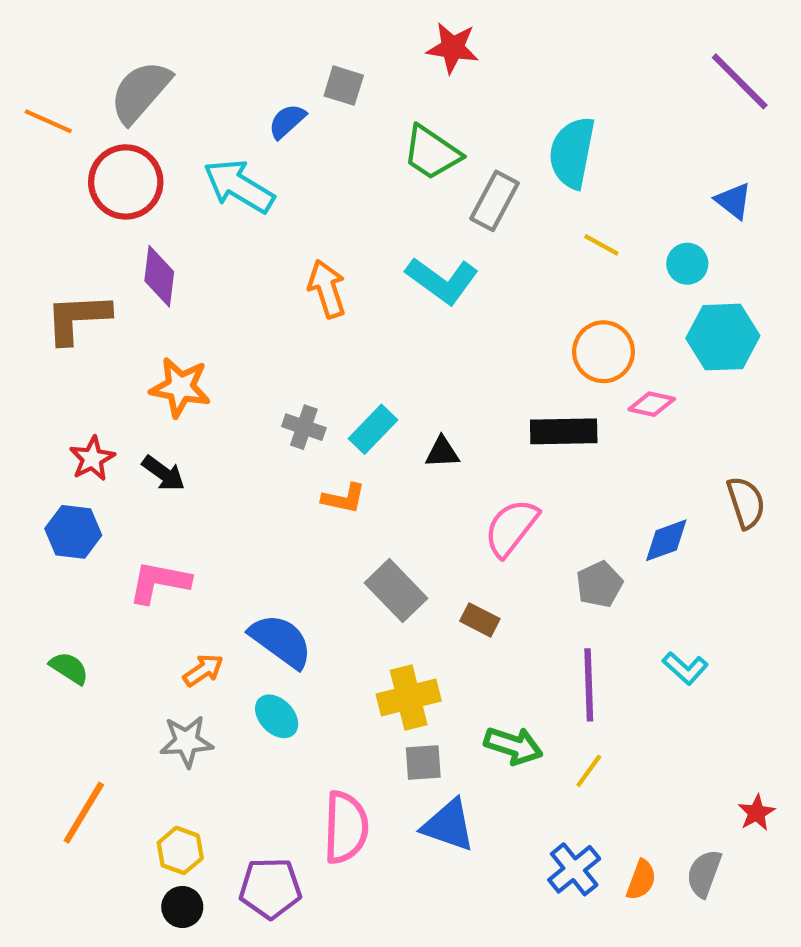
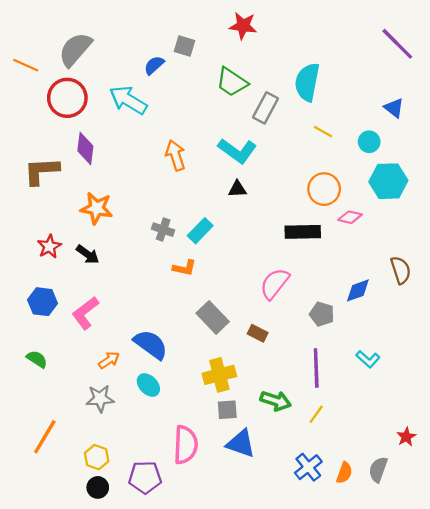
black triangle: (442, 452) -> (237, 189), moved
blue hexagon: (73, 532) -> (43, 302), moved
pink L-shape: (159, 582) -> (85, 313), turned -48
gray pentagon: (599, 584) -> (322, 314), turned -30

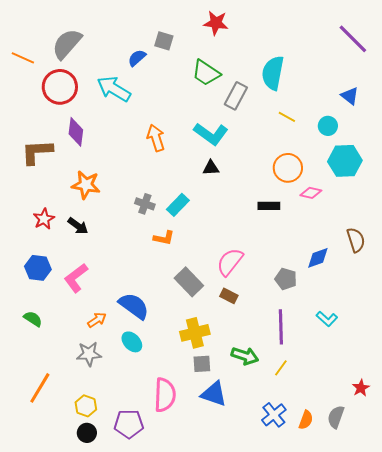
black rectangle: (303, 232) -> (269, 206), size x0.7
pink semicircle: (275, 284) -> (230, 262), moved

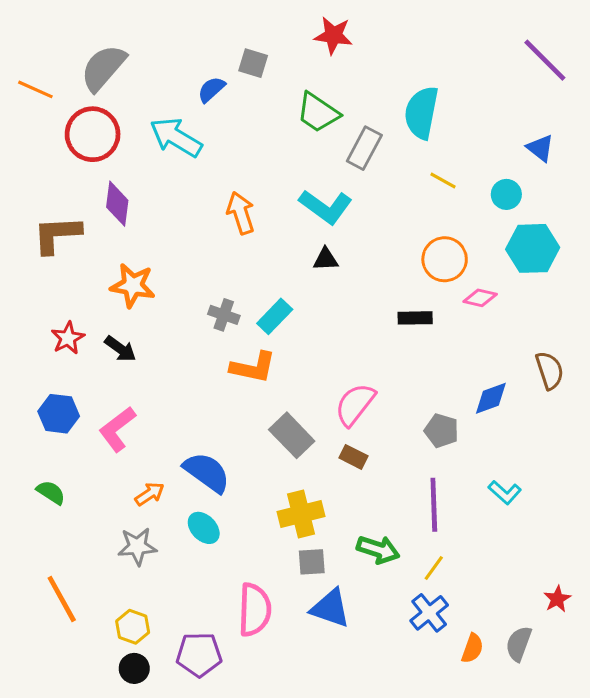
orange L-shape: (164, 238) -> (253, 367), size x1.4
orange line: (40, 388) -> (62, 599), turned -60
blue cross: (274, 415) -> (429, 613), moved

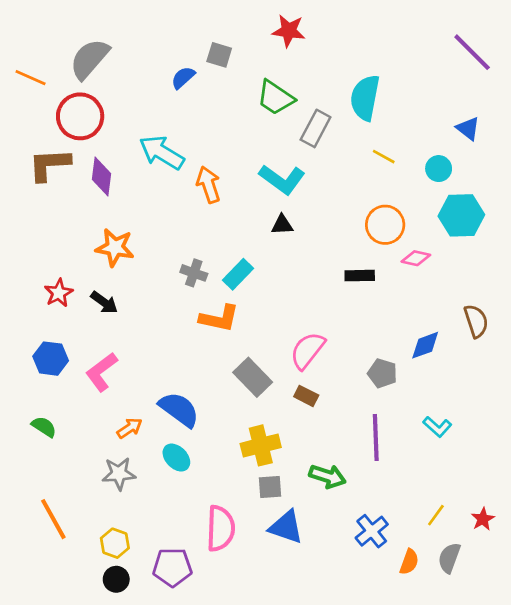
cyan arrow: (176, 137) -> (162, 153), moved
brown L-shape: (57, 235) -> (49, 165), moved
yellow line: (434, 568) -> (436, 515), moved

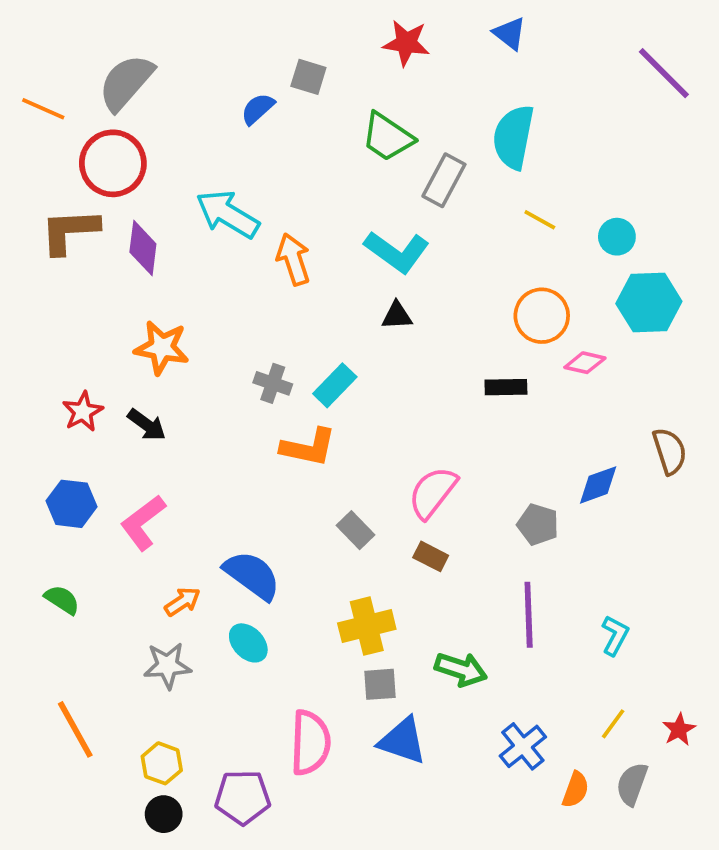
blue triangle: (468, 128) -> (510, 34), moved
gray rectangle: (253, 377) -> (355, 530), size x0.7
cyan L-shape: (437, 427) -> (615, 635), moved, turned -104

